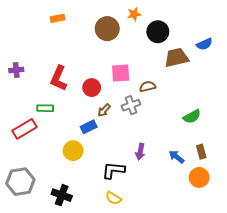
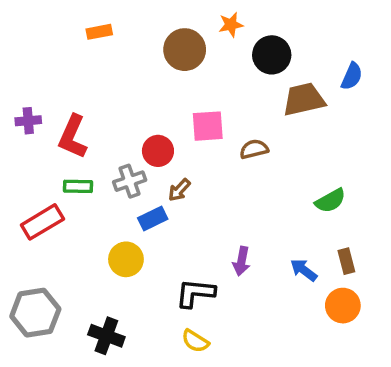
blue semicircle: (204, 44) -> (352, 76), turned -42
red L-shape: (59, 78) -> (73, 137), moved
gray cross: (131, 105) -> (130, 181), moved

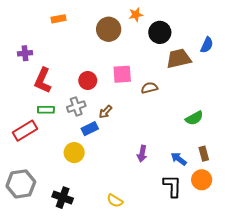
purple cross: (28, 121) -> (25, 53), moved
red circle: (158, 151) -> (88, 80), moved
black L-shape: (195, 293) -> (172, 186), moved, turned 85

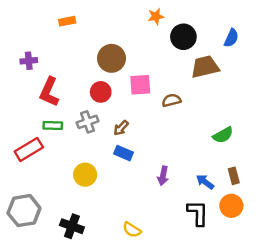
brown circle: (109, 29) -> (111, 58), moved
blue semicircle: (207, 45) -> (231, 38), moved
blue rectangle: (90, 129) -> (123, 153), moved, turned 49

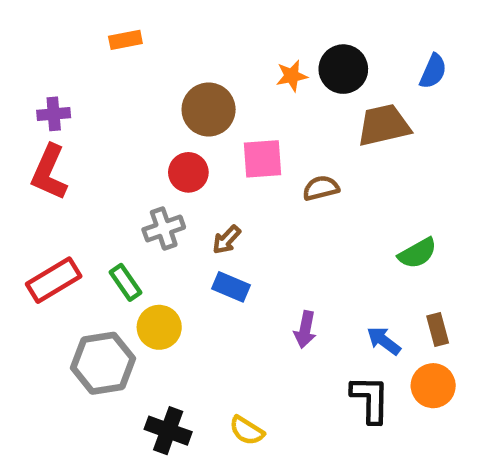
orange star: (156, 16) -> (292, 76), moved
red L-shape: (49, 92) -> (49, 172), moved
green rectangle: (53, 125) -> (125, 282), moved, turned 54
gray hexagon: (24, 211) -> (103, 363), moved
black cross: (72, 226) -> (168, 431), moved

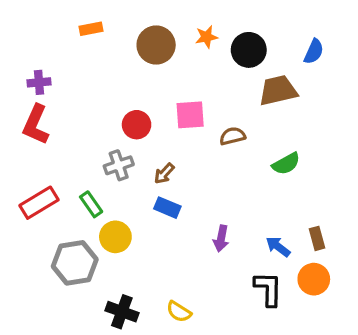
orange star: (292, 76) -> (206, 37), moved
brown circle: (209, 109) -> (156, 45), moved
green semicircle: (417, 253) -> (286, 164), moved

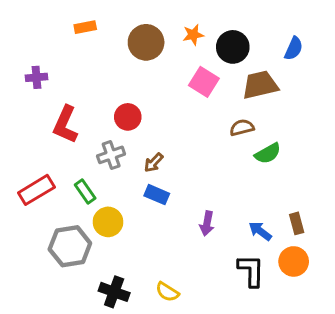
pink square: (190, 115) -> (204, 82), moved, turned 36
red L-shape: (36, 125) -> (65, 125), moved
brown semicircle: (232, 136) -> (242, 128), moved

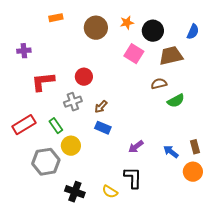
red L-shape: (65, 125) -> (43, 82), turned 60
purple arrow: (207, 223) -> (136, 147), turned 42
black L-shape: (251, 271) -> (133, 178), moved

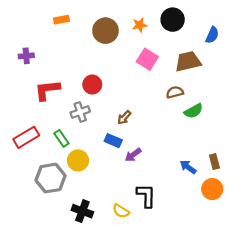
black circle: (153, 31) -> (173, 20), moved
brown arrow: (101, 107) -> (124, 118), moved
purple arrow: (136, 147) -> (133, 155), moved

